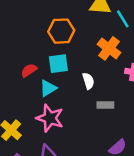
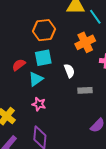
orange cross: (109, 48) -> (85, 42), turned 30
pink star: (50, 118) -> (39, 104), size x0.6

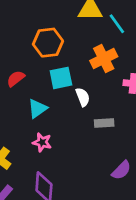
cyan square: (43, 58) -> (61, 78), moved
red semicircle: (19, 65) -> (16, 79), moved

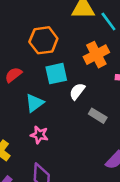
white semicircle: (83, 97) -> (77, 91), turned -120
gray rectangle: (104, 123) -> (98, 116), turned 36

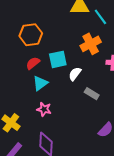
orange hexagon: (43, 40) -> (31, 35), moved
red semicircle: (13, 75) -> (33, 63), moved

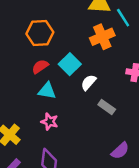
orange cross: (91, 44) -> (102, 37), moved
cyan square: (58, 59) -> (70, 64), turned -36
cyan triangle: (40, 83) -> (47, 91), turned 42

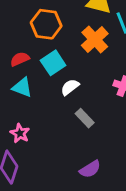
orange hexagon: (40, 33) -> (46, 24), moved
orange cross: (102, 37) -> (95, 40), turned -30
pink star: (50, 122) -> (20, 133), moved

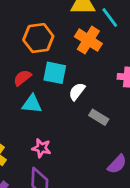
cyan square: (53, 63) -> (55, 73), turned -30

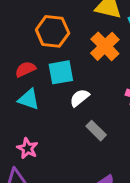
cyan square: (55, 73) -> (61, 72), turned -35

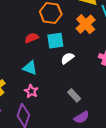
cyan triangle: (29, 99) -> (30, 68), moved
gray rectangle: (96, 131) -> (74, 95), moved

